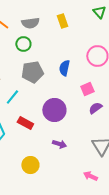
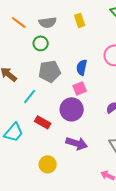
pink square: (87, 89) -> (80, 88), moved
purple arrow: (59, 144) -> (77, 143), size x1.5

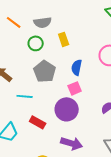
yellow rectangle: (80, 20) -> (64, 39), moved
gray pentagon: (50, 71) -> (45, 71), turned -30
cyan line: (30, 96) -> (25, 96), turned 56

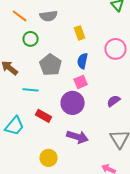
yellow rectangle: (64, 39) -> (80, 33), moved
green circle: (36, 43) -> (31, 39), moved

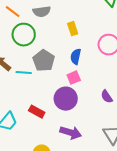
green circle: (31, 39) -> (24, 35), size x1.5
cyan line: (31, 90) -> (24, 73), moved
purple semicircle: (114, 101) -> (107, 97), turned -88

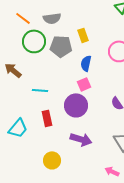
gray pentagon: (44, 61) -> (61, 46), moved, turned -30
cyan line: (24, 73) -> (40, 90), moved
red rectangle: (37, 112) -> (47, 118), turned 49

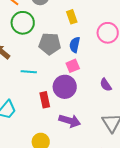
gray pentagon: (61, 46) -> (50, 44), moved
red rectangle: (47, 118) -> (45, 100), moved

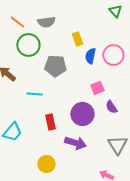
blue semicircle: (75, 45) -> (90, 56), moved
pink square: (73, 66) -> (97, 88), moved
purple circle: (65, 87) -> (82, 114), moved

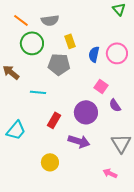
yellow rectangle: (77, 39) -> (70, 41), moved
pink square: (97, 88) -> (101, 86), turned -32
red rectangle: (50, 122) -> (54, 120), turned 42

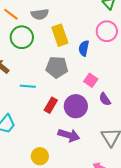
yellow rectangle: (70, 41) -> (60, 35), size x1.5
pink circle: (117, 53) -> (107, 31), moved
gray pentagon: (59, 64) -> (57, 67), moved
red rectangle: (54, 120) -> (51, 105), moved

